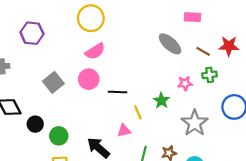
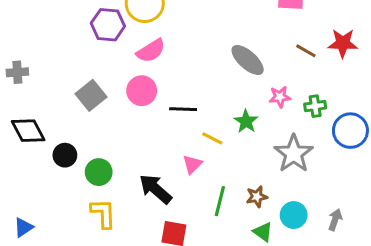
purple hexagon: (32, 33) -> (108, 25), moved
gray ellipse: (170, 44) -> (248, 60), moved
green cross: (210, 75) -> (315, 106), moved
yellow line: (138, 112) -> (212, 138), turned -40
pink triangle: (124, 131) -> (192, 164), turned -32

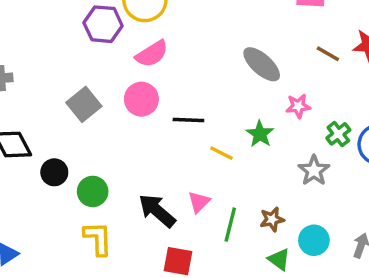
green cross: (315, 106) -> (338, 134), moved, turned -30
gray star: (294, 154) -> (314, 171), size x0.7
pink triangle: (192, 164) -> (199, 202), moved

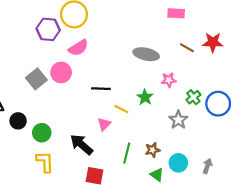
gray ellipse: (262, 64) -> (146, 54), turned -30
pink circle: (141, 99) -> (61, 72), moved
pink triangle: (199, 202) -> (104, 124), moved

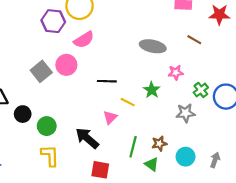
red star: (213, 42) -> (219, 15), moved
gray star: (178, 120) -> (186, 113), turned 30
green triangle: (157, 175) -> (152, 164), moved

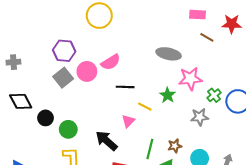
purple hexagon: (53, 21) -> (64, 51), moved
pink semicircle: (84, 40) -> (111, 62), moved
brown line: (194, 40) -> (207, 37), moved
pink star: (176, 73) -> (190, 79), size x1.6

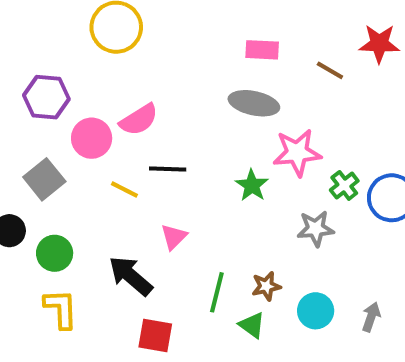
pink rectangle: (198, 15) -> (262, 50), moved
gray square: (63, 78) -> (44, 179), moved
yellow line: (145, 107) -> (124, 190), moved

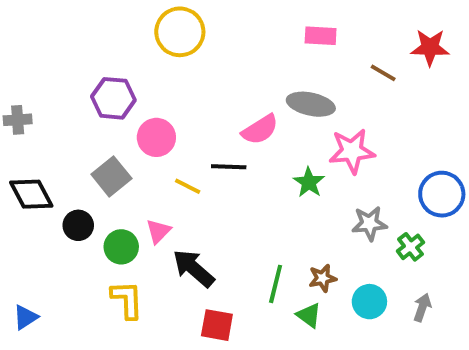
pink rectangle: (262, 50) -> (321, 36), moved
pink semicircle: (139, 120) -> (260, 130), moved
green cross: (344, 185) -> (410, 247), moved
pink triangle: (174, 237) -> (158, 231), moved

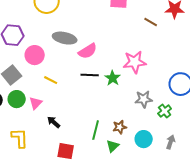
gray ellipse: (311, 104) -> (65, 38), moved
black line: (229, 167) -> (90, 75), moved
green circle: (121, 247) -> (17, 99), moved
black arrow: (194, 268) -> (54, 122), size x0.6
green triangle: (309, 315) -> (113, 146), turned 40

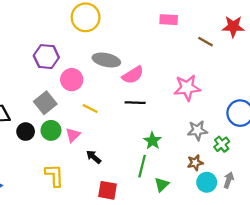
green star: (113, 78) -> (152, 141), moved
brown star: (120, 127) -> (195, 163), moved
cyan circle: (144, 139) -> (207, 182), moved

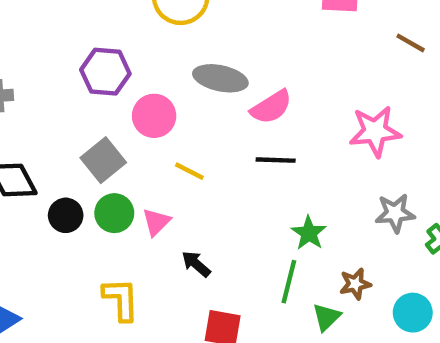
brown star: (195, 163) -> (355, 284), moved

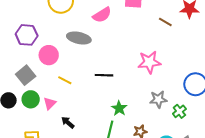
pink semicircle: (271, 107) -> (102, 15), moved

